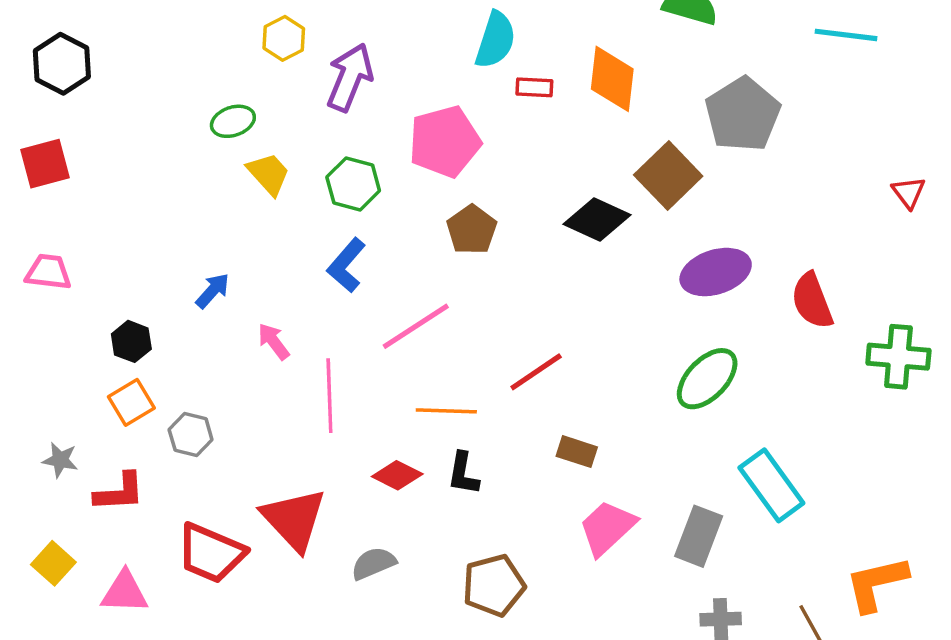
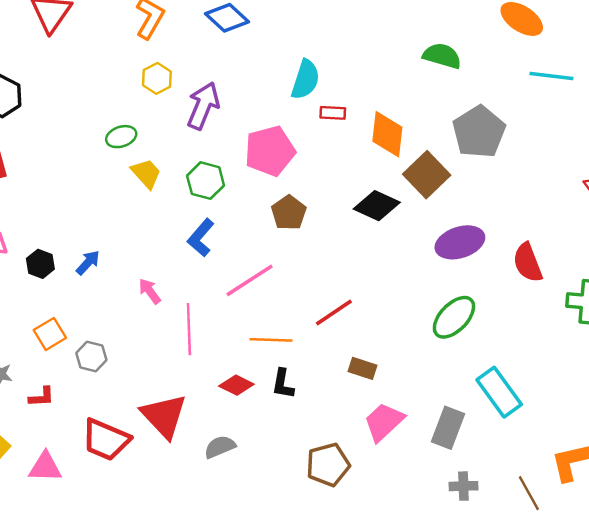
orange diamond: (612, 79) -> (387, 134), moved
blue arrow: (213, 291) -> (88, 263), moved
black hexagon: (131, 341) -> (40, 264), moved
red L-shape: (119, 492) -> (42, 397), size x0.7
brown pentagon: (494, 585) -> (328, 465), moved

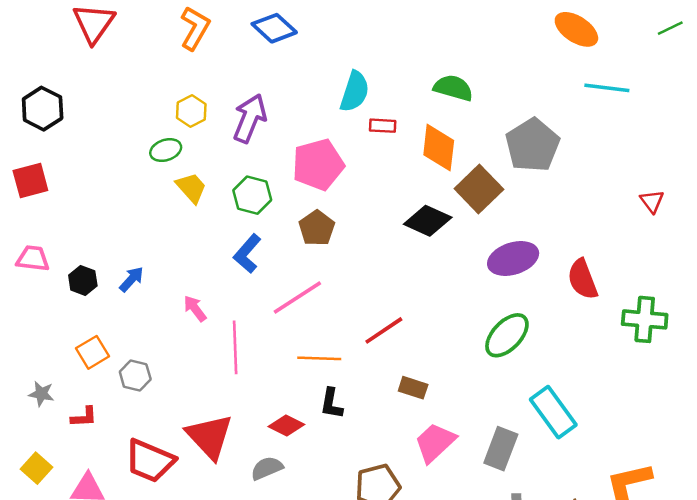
green semicircle: (442, 56) -> (453, 88), moved
yellow hexagon: (157, 78) -> (191, 111), moved
brown pentagon: (289, 213) -> (317, 228), moved
red diamond: (236, 385) -> (286, 425), moved

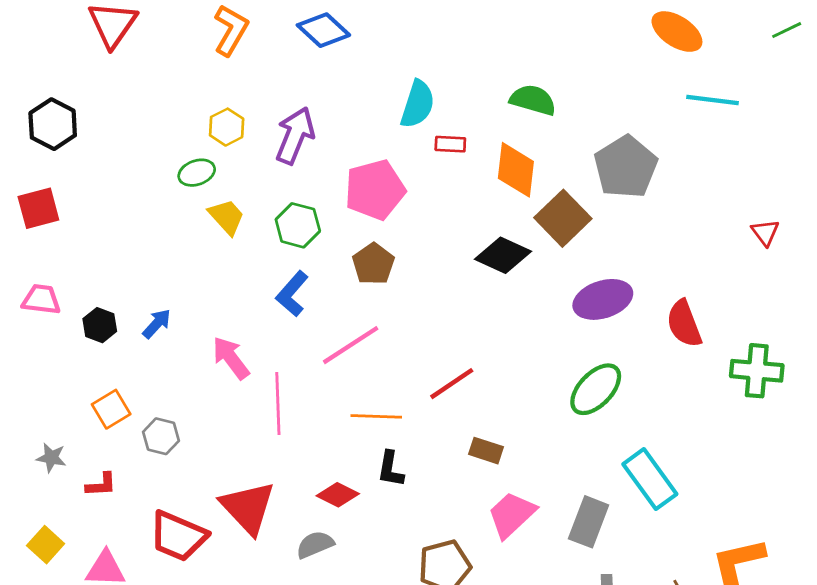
pink arrow: (195, 308) -> (231, 358), size x1.4

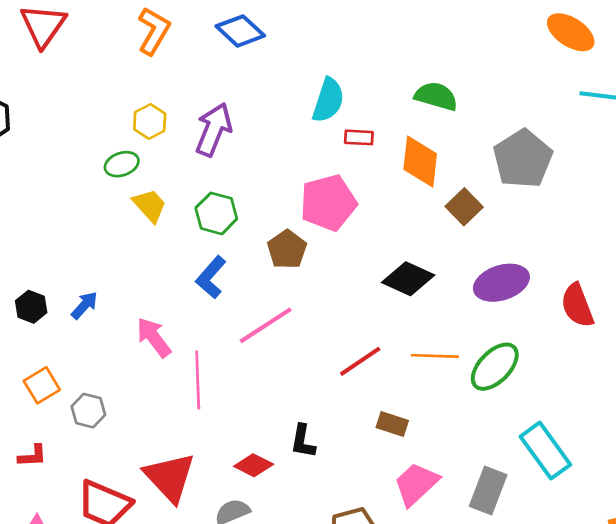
pink pentagon: (375, 190) -> (328, 203), moved
brown square: (563, 218) -> (464, 207), size x0.7
black diamond: (503, 255) -> (408, 279), moved
orange line: (376, 416) -> (435, 356), moved

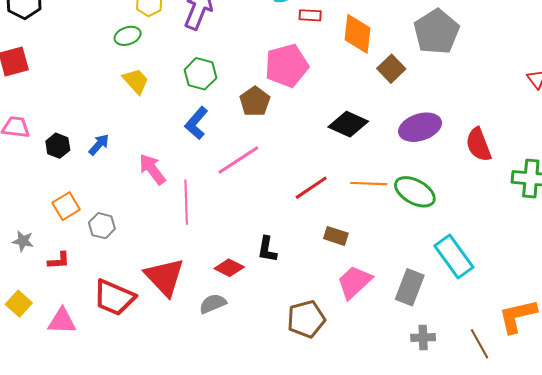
yellow trapezoid: (150, 205) -> (136, 81), moved
green ellipse: (495, 367) -> (415, 192), turned 75

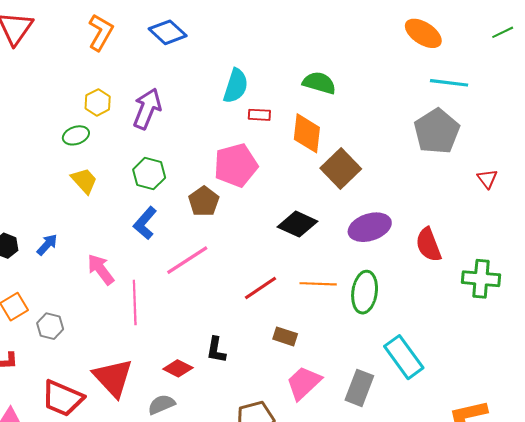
gray pentagon: (436, 32) -> (437, 131), moved
brown square: (391, 69) -> (341, 168), size x1.4
green ellipse: (415, 192) -> (365, 292), turned 69

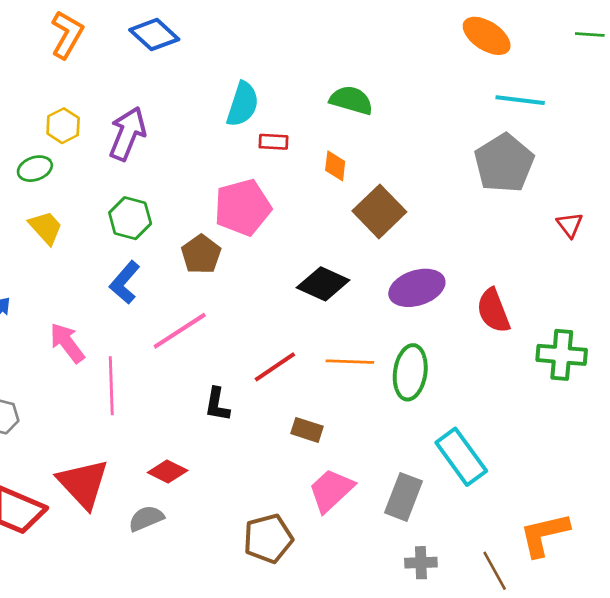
green line: (503, 32) -> (590, 35), turned 30
orange diamond: (307, 133) -> (335, 166), size x0.6
black L-shape: (216, 350) -> (217, 404), moved

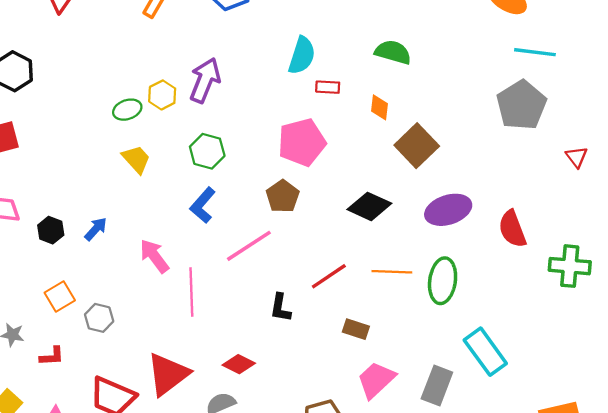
yellow hexagon: (63, 126) -> (162, 95), moved
brown pentagon: (201, 254) -> (283, 196), moved
red triangle: (83, 484) -> (168, 374), turned 36

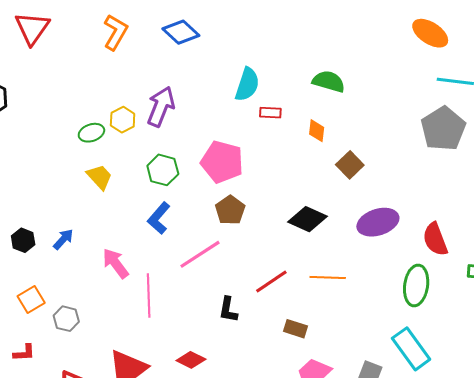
pink pentagon: (302, 142) -> (222, 162), moved, turned 30
brown square: (417, 146) -> (350, 165), size x0.7
green ellipse: (443, 281) -> (416, 285), moved

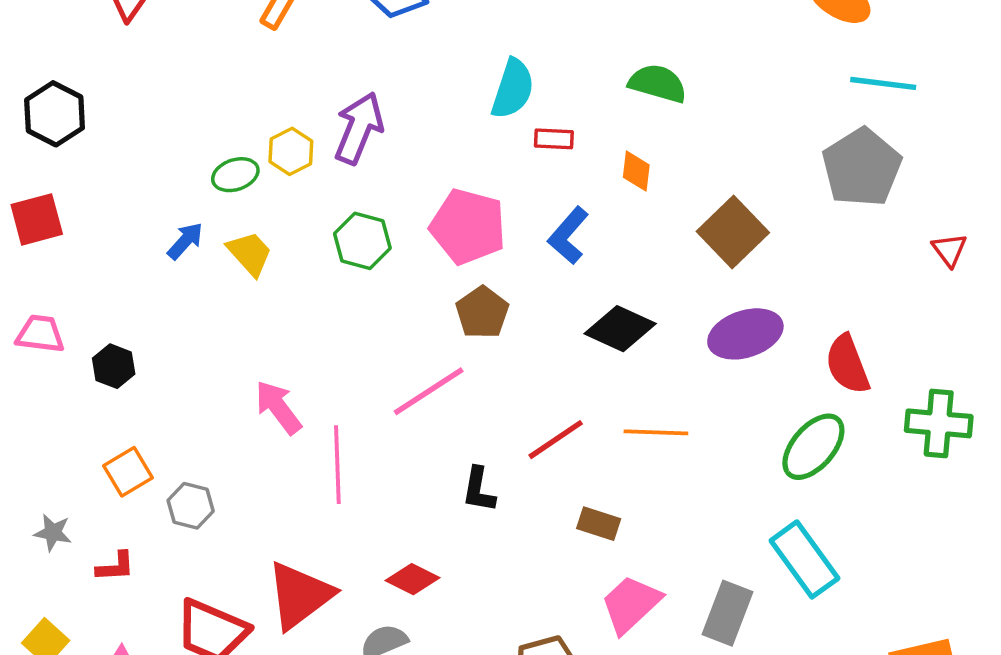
brown square: (350, 165) -> (733, 232), moved, size x1.4
blue L-shape: (159, 218) -> (568, 236), moved
blue arrow: (63, 239) -> (185, 241), moved
green ellipse: (416, 285) -> (813, 447), turned 33

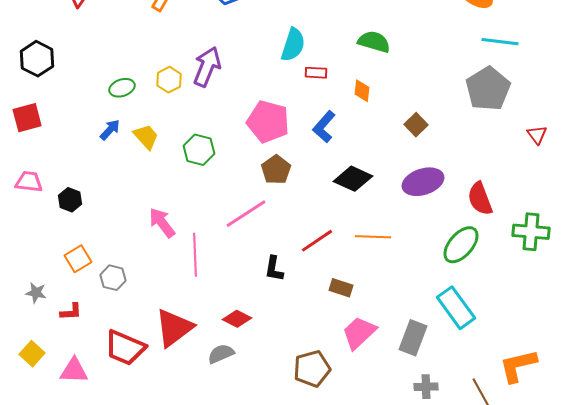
green ellipse: (235, 175) -> (122, 88), moved
brown square: (733, 232) -> (416, 125), size x0.6
green hexagon: (362, 241) -> (199, 150), moved

